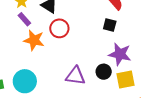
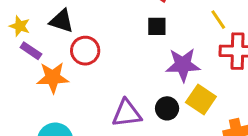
black circle: (104, 72) -> (167, 108), moved
yellow square: (126, 80) -> (201, 99), turned -30

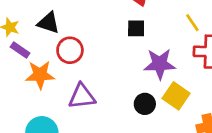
purple triangle: (127, 113) -> (82, 96), moved

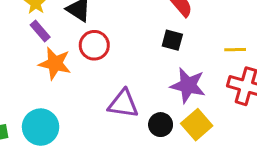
yellow line: (192, 23) -> (235, 50), turned -72
purple triangle: (82, 96) -> (123, 104), moved

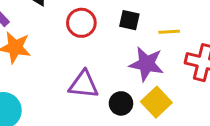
red circle: (94, 45) -> (81, 23), moved
yellow line: (235, 50) -> (169, 32), moved

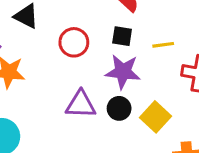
purple star: (146, 64) -> (123, 72), moved
black circle: (121, 103) -> (119, 108), moved

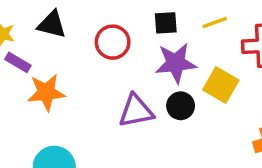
yellow square: (156, 117) -> (221, 85), moved

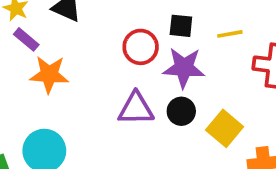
red circle: (113, 42) -> (141, 47), moved
yellow square: (221, 85) -> (225, 128), moved

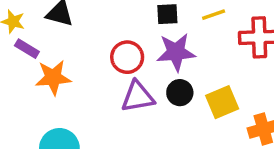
red circle: (141, 47) -> (127, 57), moved
yellow square: (225, 128) -> (222, 102), turned 36

